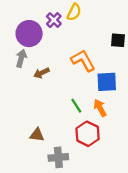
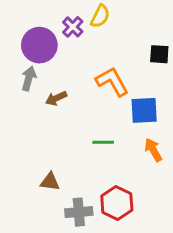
green line: (76, 106) -> (103, 142), turned -56
orange arrow: (100, 108) -> (153, 150), moved
red hexagon: (88, 134) -> (117, 203), moved

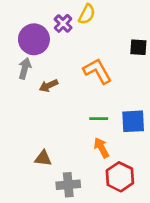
blue square: (144, 110) -> (133, 121), moved
green line: (103, 142) -> (99, 119), moved
orange arrow: (153, 150) -> (101, 148), moved
red hexagon: (117, 203) -> (120, 177), moved

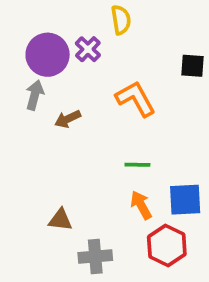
yellow semicircle: (87, 14) -> (121, 20), turned -36
purple cross: (63, 23) -> (88, 49), moved
blue square: (133, 121) -> (185, 200), moved

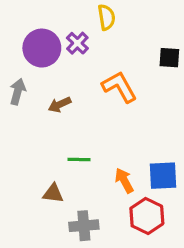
gray arrow: (35, 95) -> (18, 92), moved
green line: (137, 165) -> (79, 159), moved

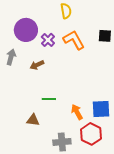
purple cross: (77, 43) -> (48, 40), moved
orange L-shape: (119, 87) -> (74, 40), moved
gray cross: (84, 226) -> (62, 142), moved

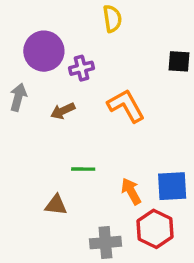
purple cross: (48, 40) -> (82, 68), turned 32
orange L-shape: (74, 40) -> (126, 106), moved

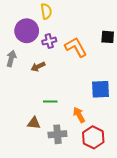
yellow semicircle: (112, 19) -> (46, 11), moved
orange L-shape: (126, 106) -> (76, 47), moved
blue square: (172, 186) -> (100, 89), moved
gray cross: (105, 243) -> (57, 134), moved

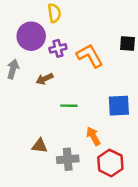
green line: (50, 102) -> (69, 106), moved

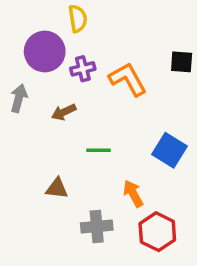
blue square: (119, 106) -> (169, 150), turned 35
brown triangle: (40, 146) -> (57, 188), moved

